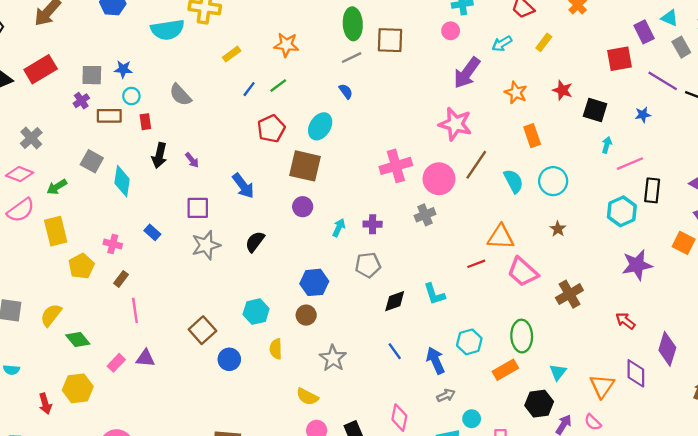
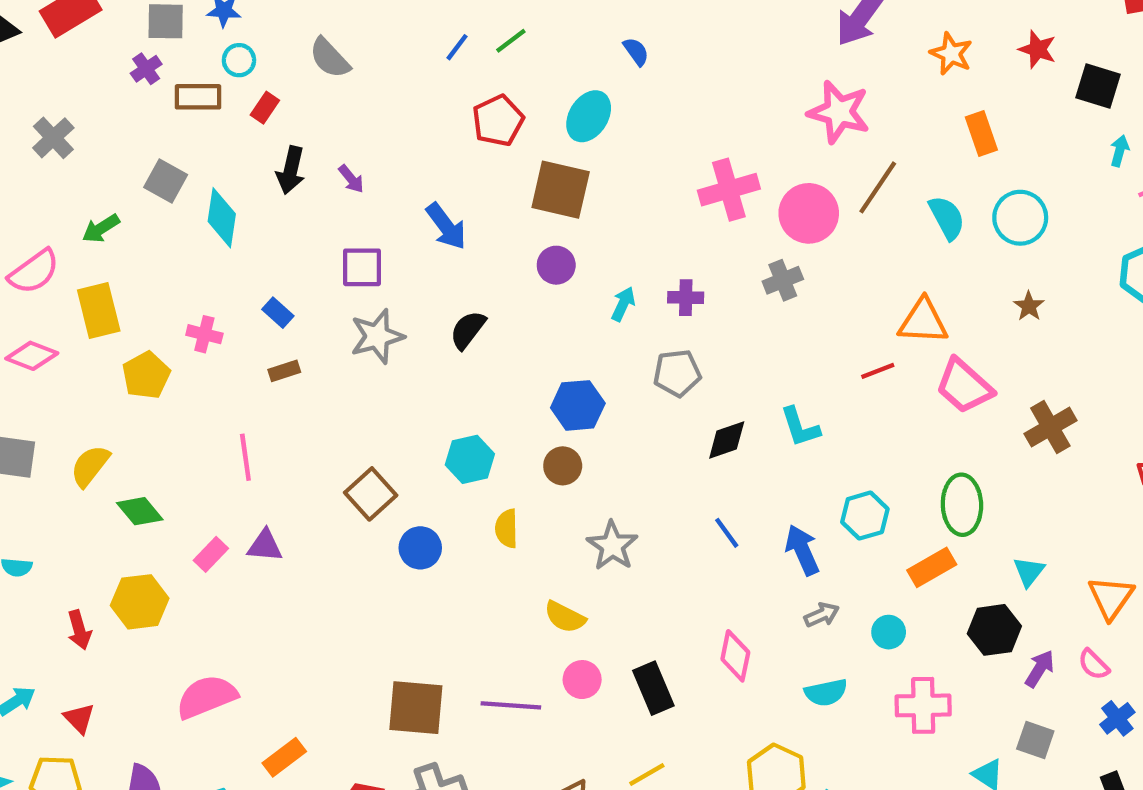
red rectangle: (145, 122) -> (265, 108), turned 42
pink diamond: (20, 174) -> (32, 356), moved
brown rectangle: (121, 279) -> (284, 371), moved, turned 35
cyan circle: (472, 419) -> (889, 632), moved

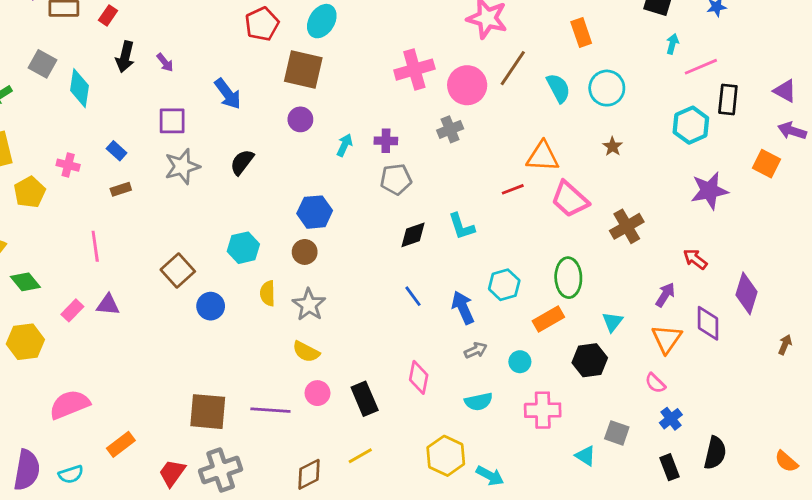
gray pentagon: (677, 373) -> (396, 179), moved
gray star: (612, 546) -> (309, 305), moved
purple arrow: (1040, 669) -> (665, 295), moved

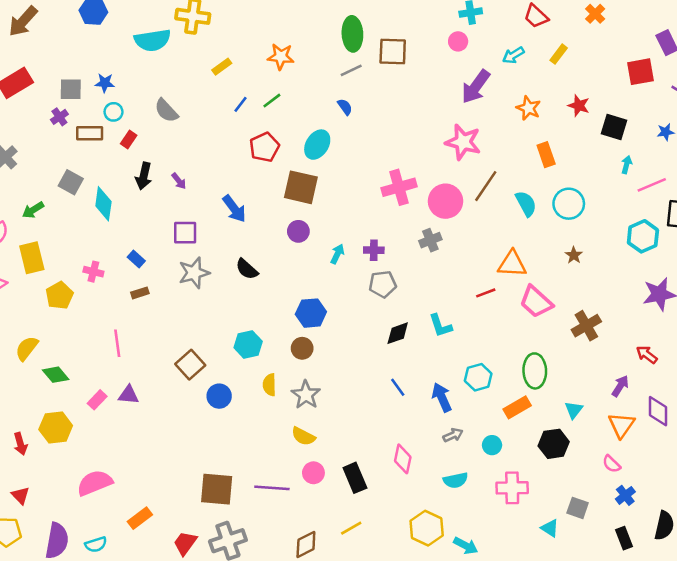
black semicircle: (242, 162) -> (247, 269), turned -85

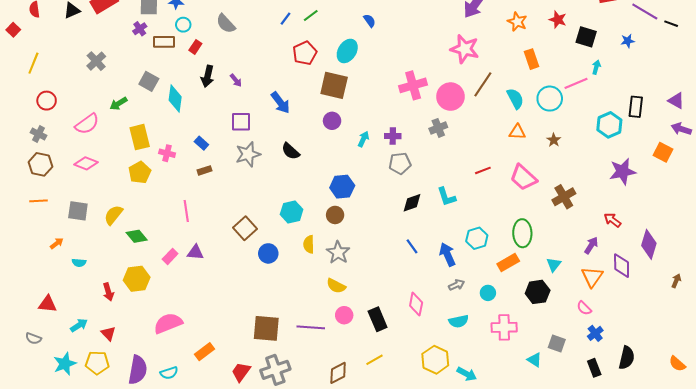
pink line: (652, 185) -> (576, 83), moved
yellow rectangle: (32, 258) -> (140, 137), moved
orange triangle: (512, 264) -> (517, 132), moved, size x0.7

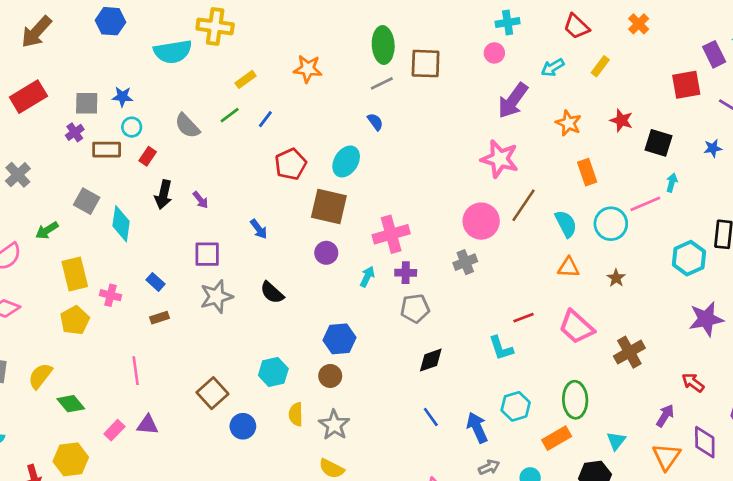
green line: (311, 16) -> (230, 115), moved
pink cross: (413, 85) -> (391, 234), moved
blue arrow: (280, 103) -> (259, 229), size x0.7
cyan L-shape: (446, 197) -> (501, 348), moved

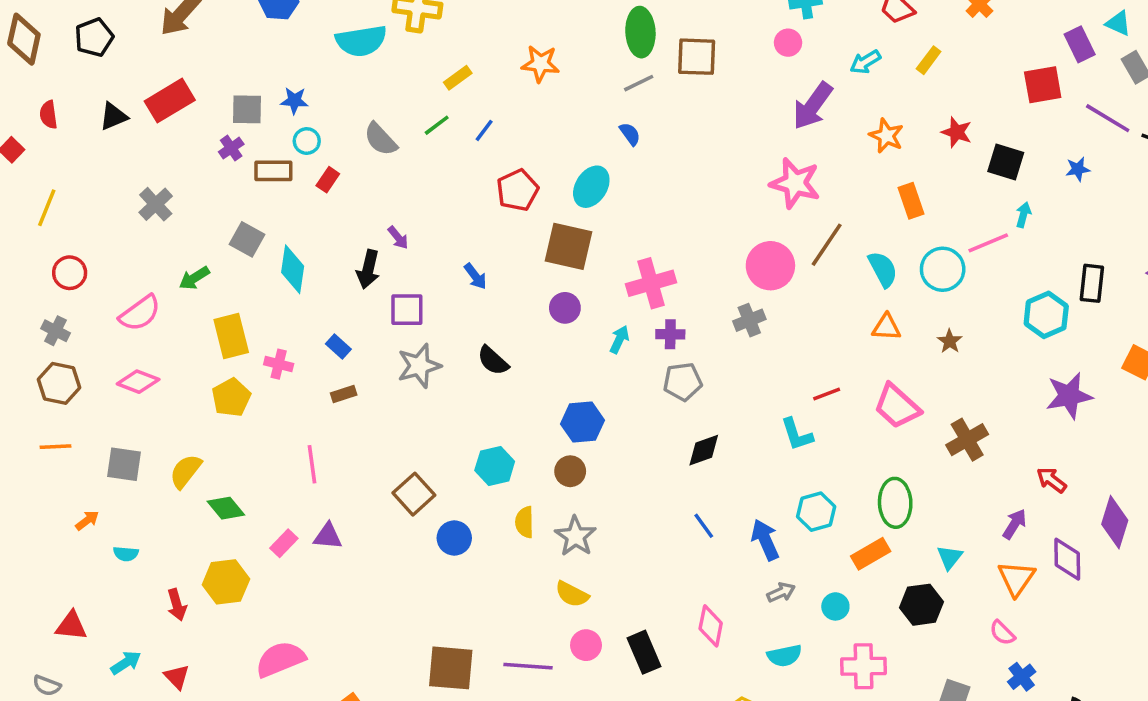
black arrow: (163, 195) -> (368, 269), moved

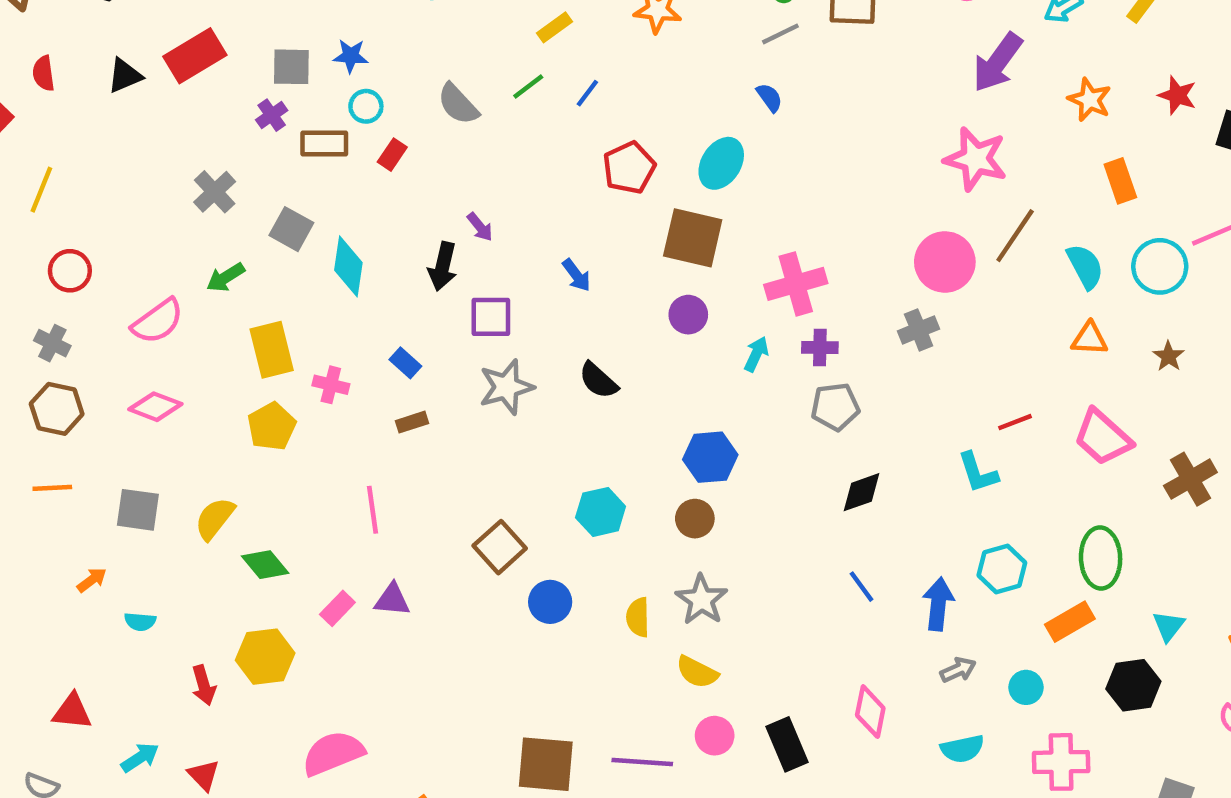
gray cross: (156, 204) -> (215, 192), moved
yellow semicircle: (525, 522) -> (638, 617), moved
blue arrow: (765, 540) -> (938, 604), turned 30

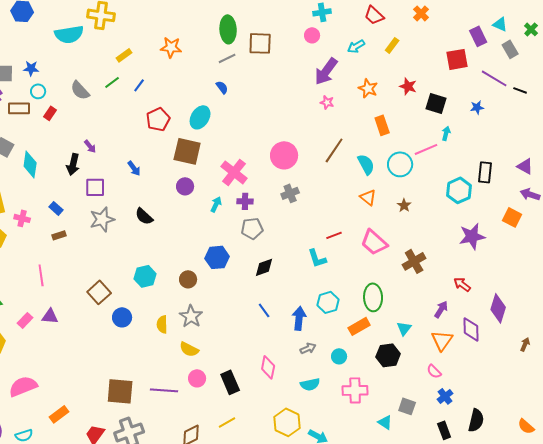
pink star: (976, 159) -> (327, 102), moved, size x0.5
pink circle: (945, 262) -> (284, 155), moved
pink cross: (796, 284) -> (234, 172), turned -36
orange triangle: (1090, 339) -> (368, 197), turned 36
blue hexagon: (710, 457) -> (217, 257), moved

